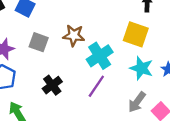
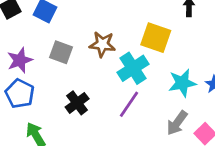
yellow square: (136, 34) -> (156, 38), moved
cyan star: (141, 68) -> (182, 83), turned -30

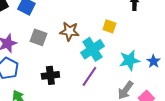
yellow square: (156, 38) -> (109, 26), size x0.6
black cross: (77, 103) -> (50, 75), turned 30

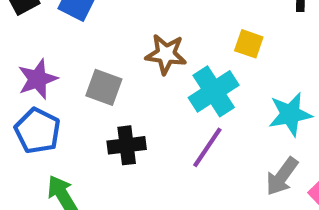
gray square: (38, 37) -> (104, 87), moved

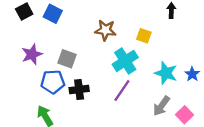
brown star: (166, 54) -> (105, 30), moved
cyan star: (290, 114) -> (166, 73), turned 30
blue pentagon: (38, 131) -> (53, 82), moved, turned -30

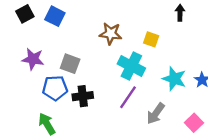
purple star: (32, 54) -> (33, 59), turned 30
cyan cross: (125, 61) -> (131, 66), turned -30
gray arrow: (161, 106) -> (156, 113), moved

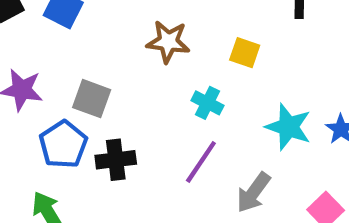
cyan cross: (131, 66) -> (208, 103), size x0.6
blue pentagon: (55, 88) -> (63, 144), turned -30

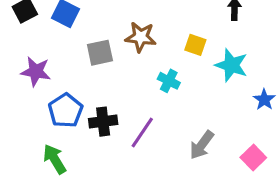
gray square: (92, 99) -> (100, 53), moved, turned -32
cyan star: (288, 127) -> (231, 65), moved
purple line: (201, 162) -> (142, 132), moved

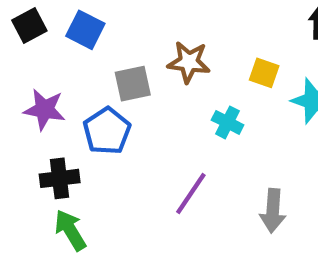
blue pentagon: (66, 111) -> (107, 131), moved
black cross: (103, 122) -> (60, 178), moved
gray arrow: (202, 145) -> (273, 211), turned -32

